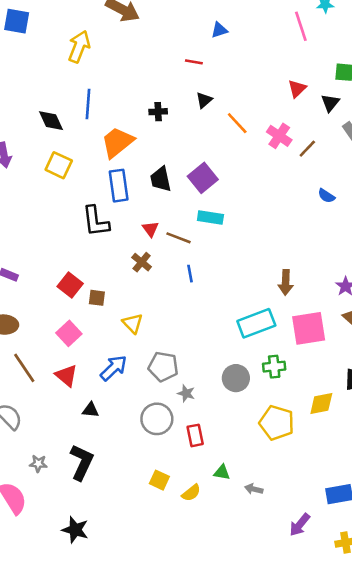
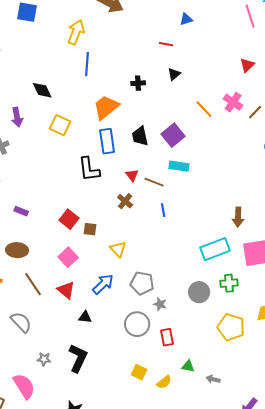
blue line: (88, 104) -> (87, 64), moved
black diamond: (51, 121) -> (42, 90), moved
orange line: (237, 123) -> (204, 109), moved

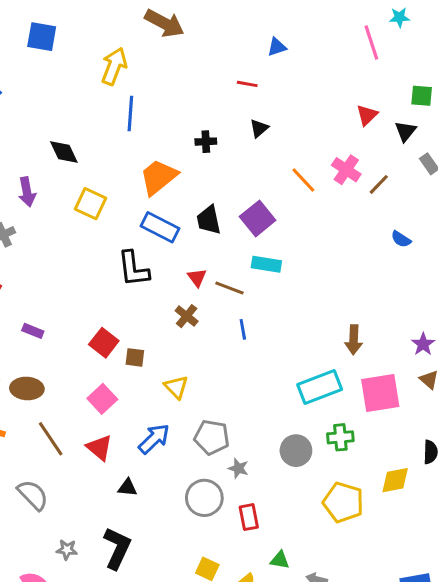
blue rectangle: (107, 141) -> (160, 227), turned -55

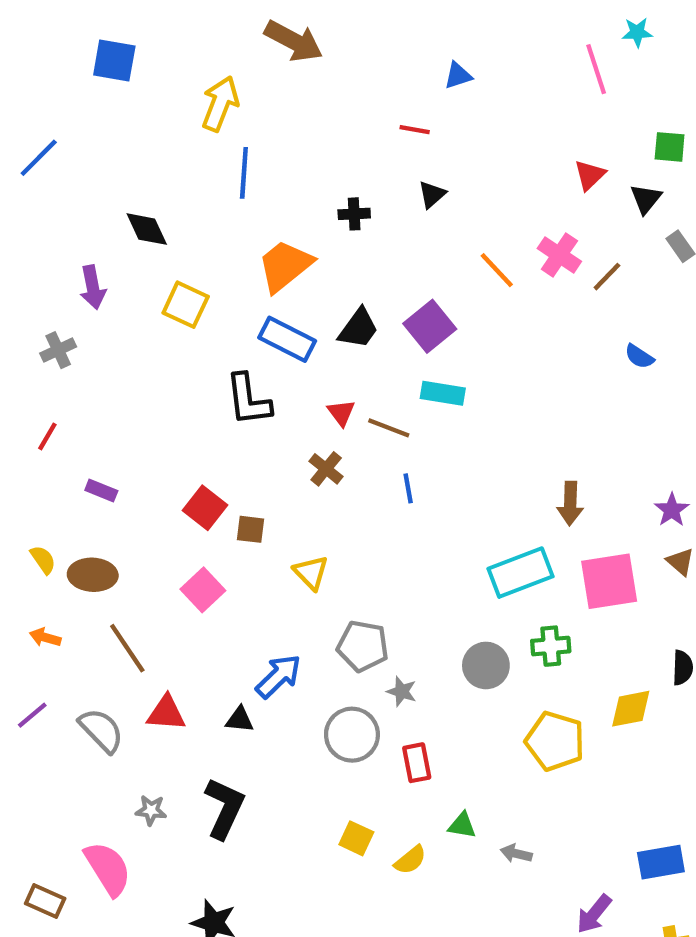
black trapezoid: (209, 220) -> (358, 328), turned -132
blue arrow: (154, 439) -> (279, 676), moved
red triangle: (99, 448) -> (166, 713), moved, turned -36

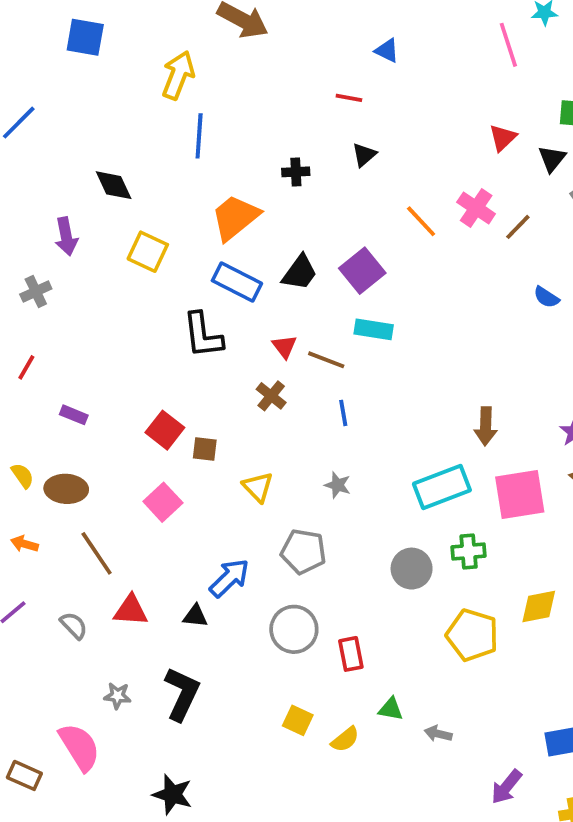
blue triangle: (458, 76) -> (387, 50), turned 44
gray star: (402, 691) -> (338, 485), moved
gray semicircle: (101, 730) -> (74, 626), size x0.7

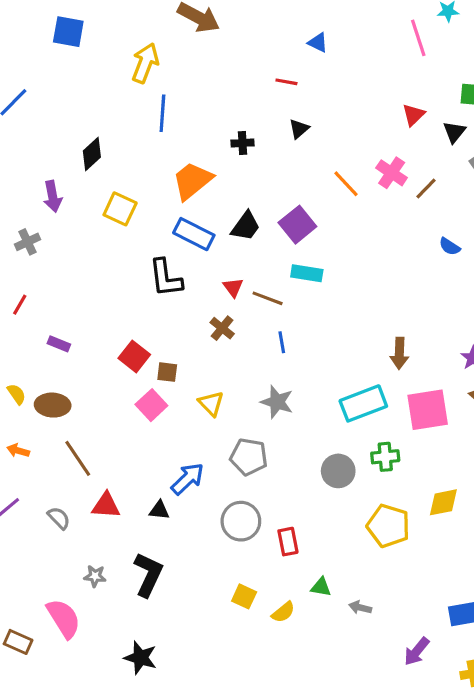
black diamond: (114, 185) -> (92, 154), turned 72
gray star: (338, 485) -> (277, 402), size x1.5
pink square: (163, 502) -> (151, 405), moved

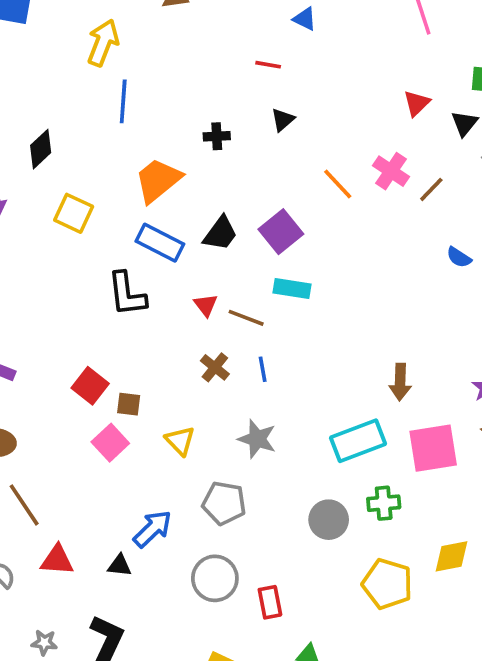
brown cross: (222, 328) -> (215, 367), moved

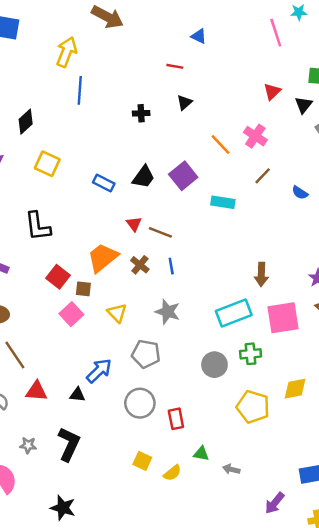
orange trapezoid: (158, 180) -> (103, 258), moved
brown line: (431, 189) -> (263, 176), moved
blue rectangle: (160, 243) -> (104, 183), size x0.7
cyan rectangle: (292, 289) -> (223, 202), moved
black L-shape: (127, 294) -> (38, 226), moved

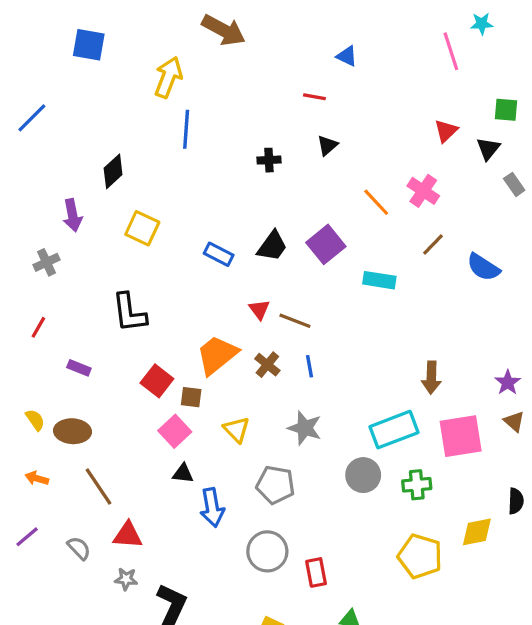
blue semicircle: (300, 193) -> (483, 267), size x1.5
gray circle: (214, 365) -> (363, 475), moved
blue arrow: (99, 371) -> (212, 508), turned 124
black triangle: (77, 395) -> (183, 473), moved
gray star: (28, 445) -> (126, 579), moved

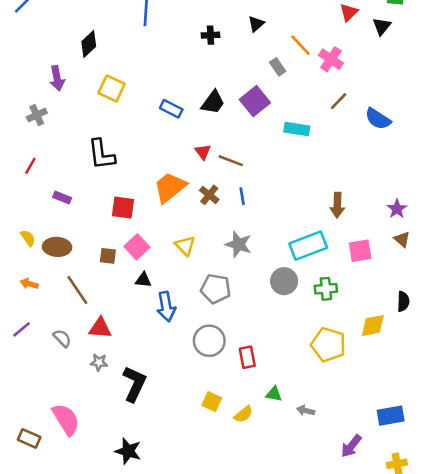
gray rectangle: (514, 184) -> (278, 67), moved
orange line: (376, 202) -> (301, 45), moved
red square: (157, 381) -> (123, 208), turned -30
brown square: (191, 397) -> (108, 256), moved
pink square: (461, 436) -> (360, 251), size x0.7

